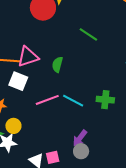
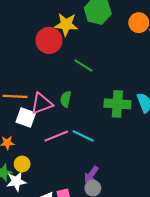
green line: (88, 34) -> (83, 65), moved
pink triangle: (28, 57) -> (42, 103), moved
green cross: (105, 100) -> (117, 104), moved, size x1.4

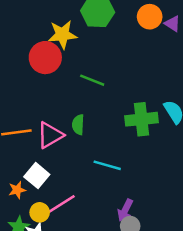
white square: (26, 117) -> (37, 176), moved, turned 30
pink line: (56, 136) -> (61, 204), moved

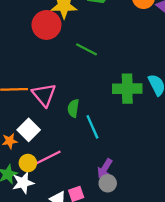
green semicircle: (78, 125) -> (73, 108), moved
pink triangle: (50, 135) -> (44, 95), turned -45
cyan line: (107, 165) -> (92, 127), turned 45

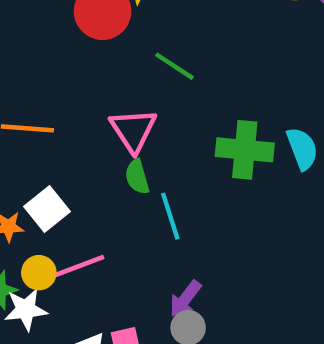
pink triangle: (44, 95) -> (133, 130), moved
green semicircle: (73, 108) -> (137, 177), turned -30

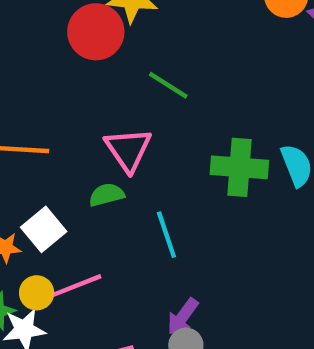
green semicircle: (137, 177) -> (107, 195), moved, turned 92

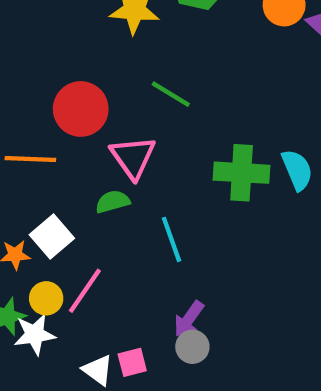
red circle: (96, 32) -> (81, 109), moved
pink line: (76, 286) -> (85, 291), turned -33

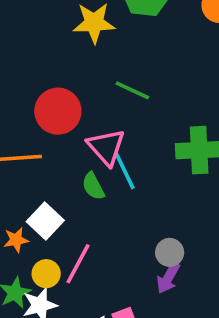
green semicircle: (113, 202) -> (93, 186), turned -96
cyan line: (172, 239) -> (125, 171), moved
gray circle: (192, 347) -> (170, 252), moved

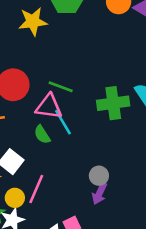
green line: (132, 90) -> (61, 87), moved
pink triangle: (106, 147) -> (49, 107), turned -36

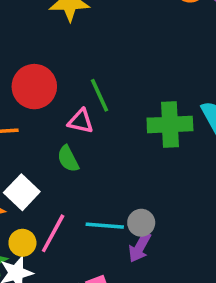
green line: (61, 87) -> (100, 95), turned 40
pink triangle: (49, 107) -> (81, 121), size x0.7
cyan line: (63, 122) -> (105, 226), moved, turned -60

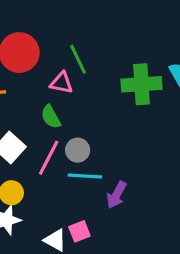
gray circle: (141, 223) -> (78, 150), moved
pink line: (53, 233) -> (49, 158), moved

